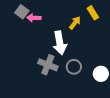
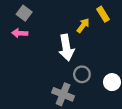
pink arrow: (34, 18) -> (20, 33), moved
gray cross: (48, 65) -> (63, 94), moved

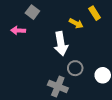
gray square: (24, 13) -> (32, 12), moved
yellow arrow: (83, 25) -> (76, 23), turned 80

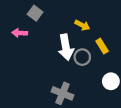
yellow rectangle: (95, 13) -> (102, 46), moved
gray circle: (75, 68) -> (82, 57), moved

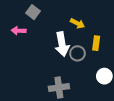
yellow rectangle: (102, 46) -> (96, 43), turned 40
gray cross: (63, 93) -> (59, 87), turned -30

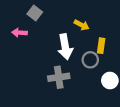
gray circle: (77, 53) -> (90, 60), moved
gray cross: (59, 87) -> (59, 77), moved

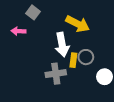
yellow arrow: (82, 25) -> (78, 24), size x1.6
yellow rectangle: (101, 46) -> (73, 60), moved

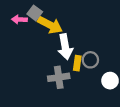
yellow arrow: (78, 24) -> (50, 25), moved
pink arrow: (18, 31) -> (19, 19), moved

